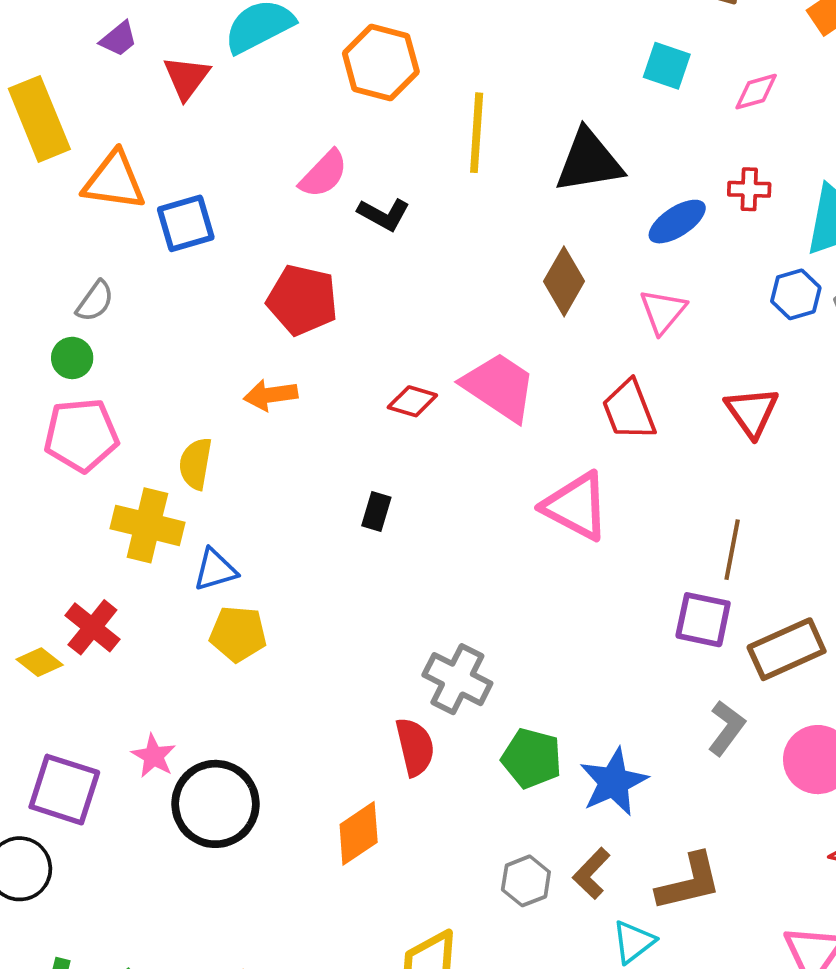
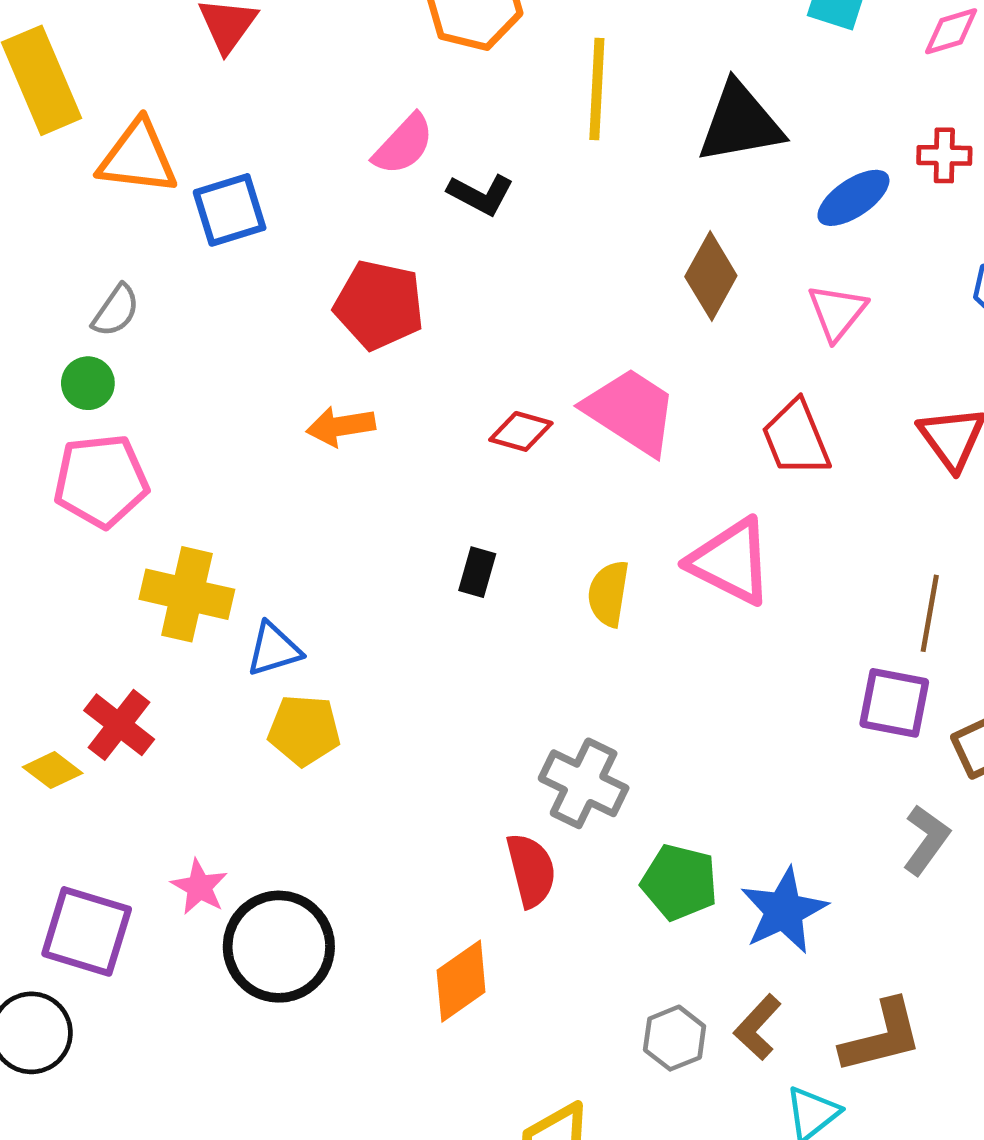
yellow semicircle: (195, 464) -> (608, 594), moved

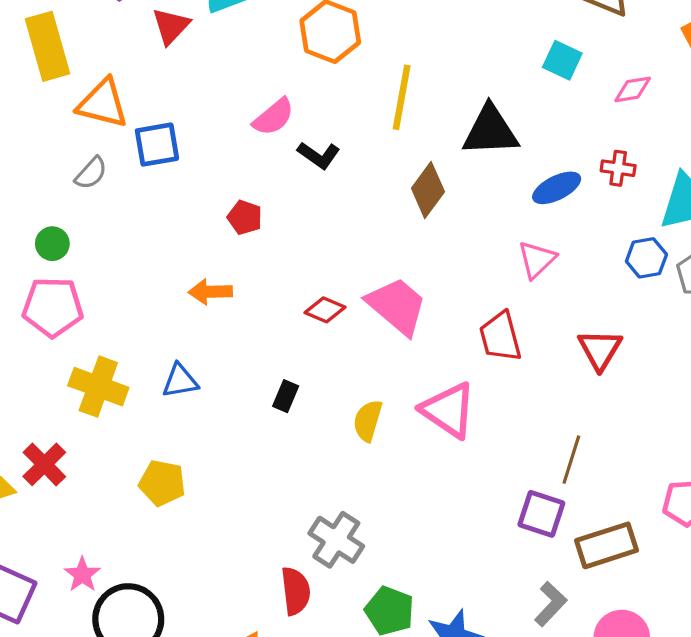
brown diamond: (711, 276) -> (428, 190), moved
red pentagon: (379, 305) -> (245, 217), size x0.6
gray semicircle: (116, 311) -> (91, 173), moved
blue triangle: (274, 649) -> (180, 381), moved

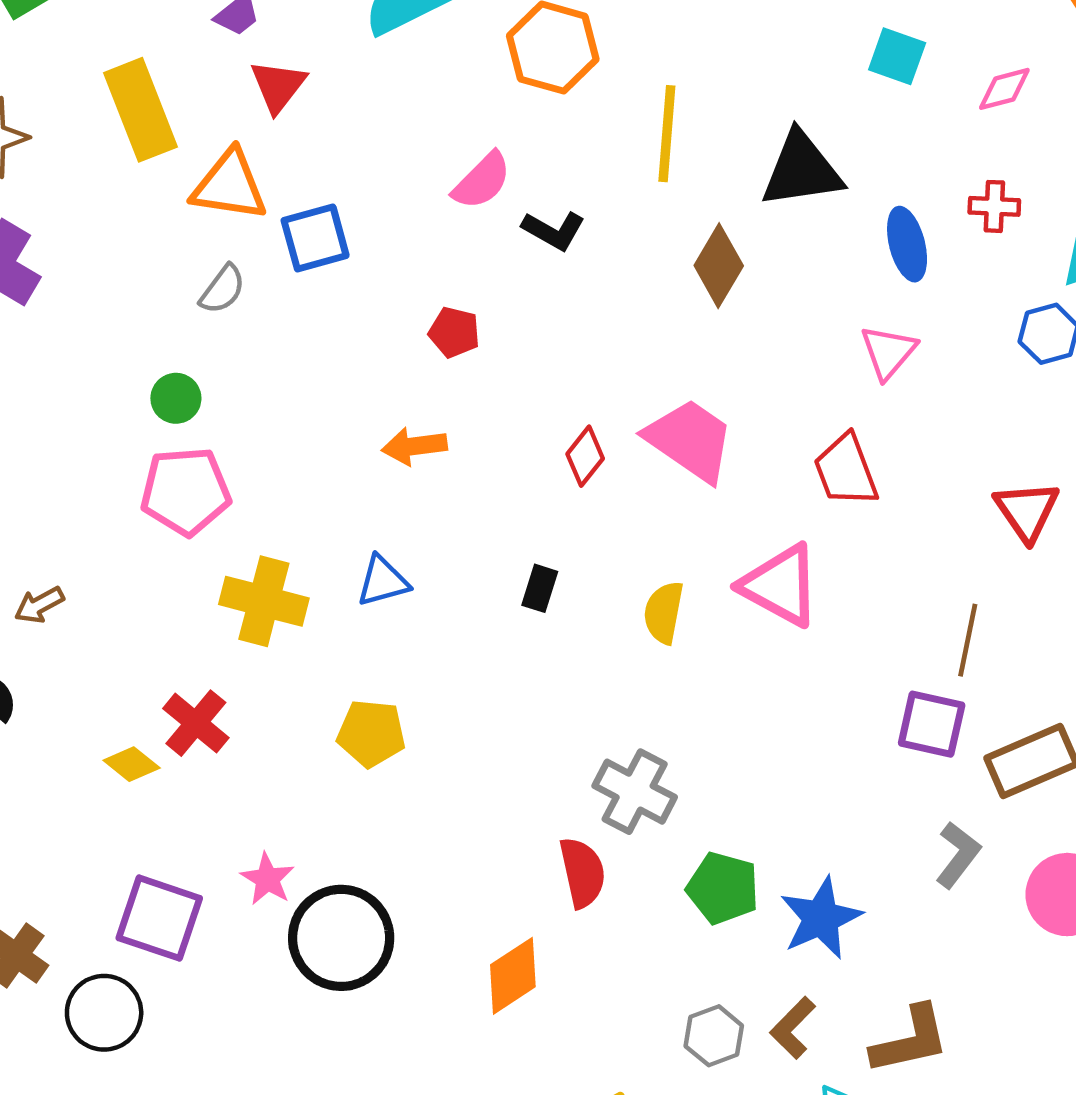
red triangle: (171, 26) -> (278, 86), moved
blue ellipse: (557, 188) -> (907, 244), turned -72
red diamond: (325, 310) -> (585, 456), turned -69
red triangle: (600, 349) -> (1027, 511), moved

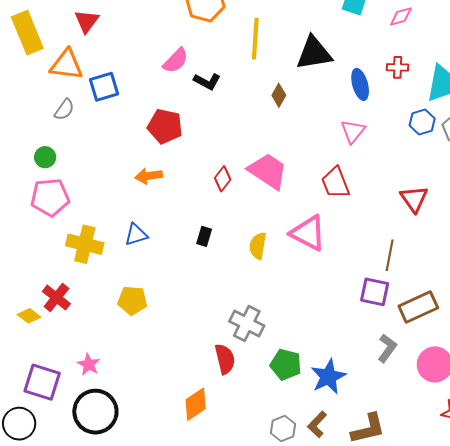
brown diamond: (719, 266) -> (279, 95), size x0.7
red pentagon: (454, 332) -> (165, 126), size x1.6
black circle: (341, 938) -> (95, 412), moved

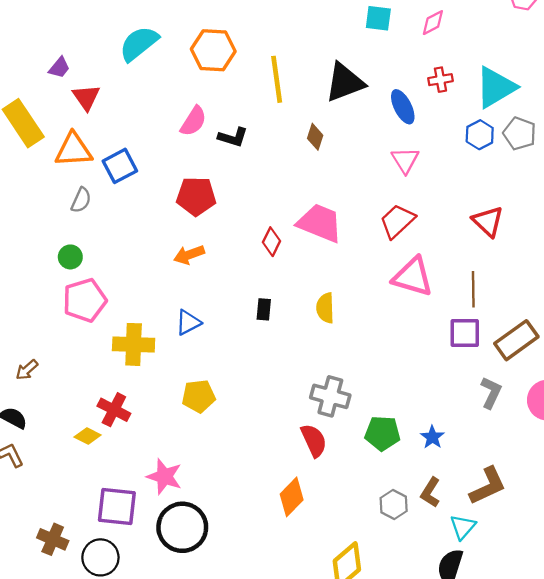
red trapezoid: (336, 183) -> (397, 221), turned 80
pink triangle: (308, 233) -> (413, 277), moved
pink star: (89, 364) -> (164, 477), size x1.4
blue star: (328, 377) -> (432, 437), size x0.6

